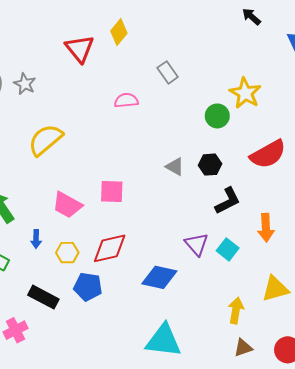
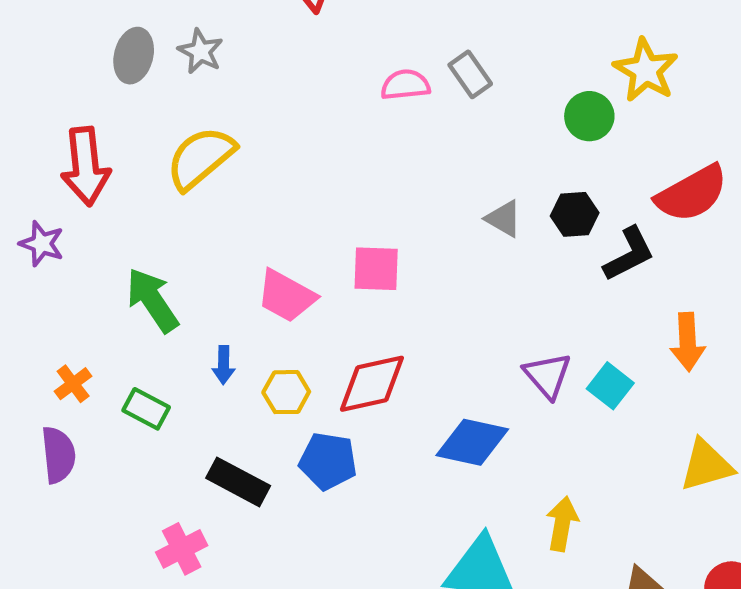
gray rectangle: (168, 72) -> (470, 74), moved
yellow semicircle: (45, 140) -> (201, 158), moved
black L-shape: (228, 201) -> (629, 254), moved
yellow arrow: (236, 311) -> (562, 524), moved

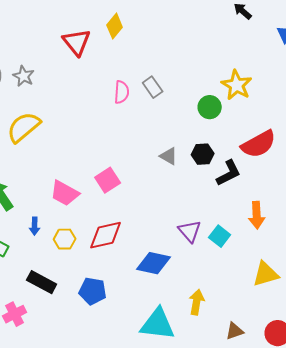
pink semicircle: (405, 85) -> (122, 92), turned 100
pink square: (376, 269) -> (108, 180), turned -35
blue pentagon: (328, 461) -> (93, 291), moved

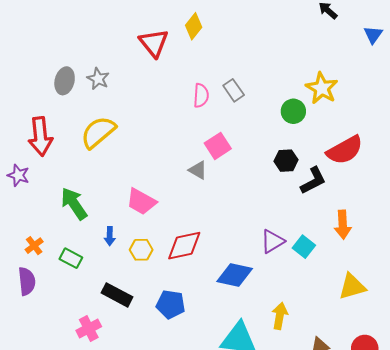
gray triangle: (169, 156) -> (198, 170), moved
pink square: (108, 180) -> (218, 146), moved
purple triangle: (190, 231) -> (272, 241), turned 40

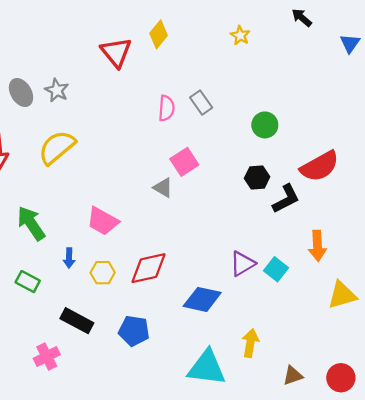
gray ellipse: (65, 81) -> (21, 93), turned -45
yellow star: (322, 88) -> (240, 35), moved, size x0.6
yellow triangle: (352, 287) -> (342, 295), moved

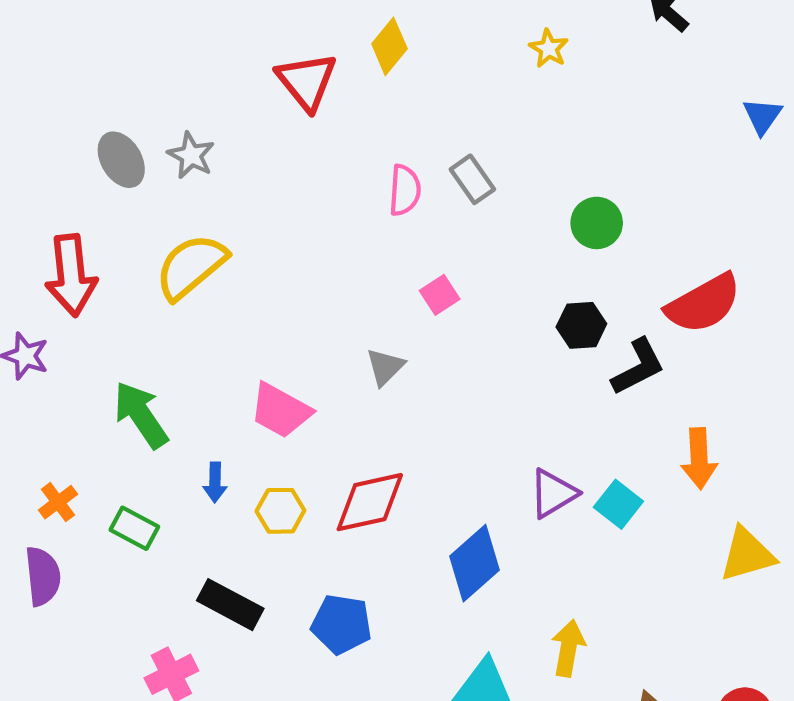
blue triangle: (350, 43) -> (762, 116), moved
pink square: (184, 162) -> (440, 295), size x0.7
gray triangle: (163, 188) -> (385, 367), moved, turned 45
blue diamond: (202, 299) -> (475, 563), turned -54

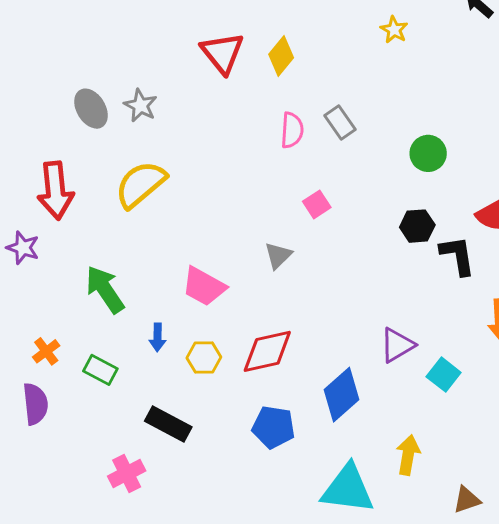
yellow diamond: (389, 46) -> (281, 56), moved
black L-shape: (638, 367) -> (457, 255), turned -72
cyan square: (618, 504) -> (444, 375), moved
blue pentagon: (341, 624) -> (273, 427), moved

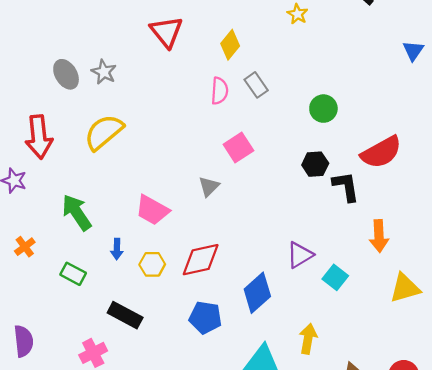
yellow diamond: (281, 56) -> (230, 45), moved
pink square: (317, 204) -> (238, 147), size x1.4
orange cross: (46, 351) -> (25, 247), moved
purple semicircle: (35, 404) -> (24, 341), moved

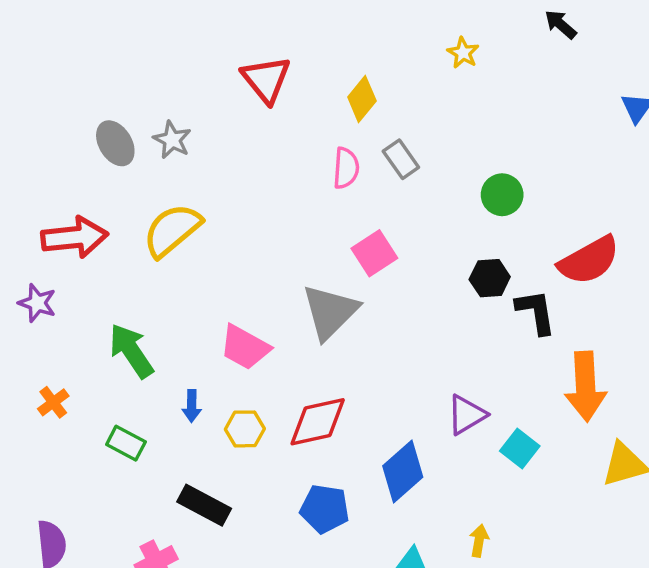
red arrow: (39, 137) -> (75, 237), turned -90
gray triangle: (209, 186) -> (330, 312), size x1.8
orange arrow: (379, 236) -> (585, 386), size x1.4
yellow arrow: (308, 339) -> (479, 541), size x0.7

